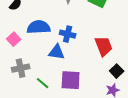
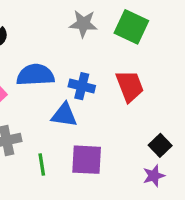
red trapezoid: (104, 46) -> (130, 86), moved
green line: (43, 83) -> (42, 164), turned 40

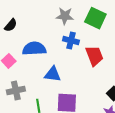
blue cross: (82, 86) -> (71, 41), moved

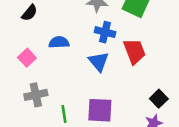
blue semicircle: (34, 49) -> (59, 42), size x0.7
blue triangle: (53, 74) -> (99, 62), moved, turned 42

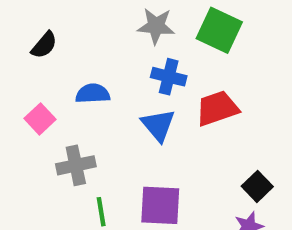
red trapezoid: (134, 51) -> (217, 108), turned -88
gray cross: (36, 95) -> (76, 165), moved

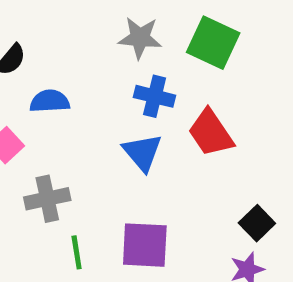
blue semicircle: (93, 94) -> (50, 101), moved
red trapezoid: (217, 108) -> (211, 133), turned -105

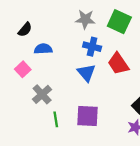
gray cross: (47, 199) -> (42, 94), turned -30

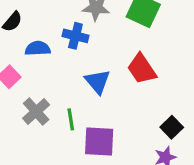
blue cross: (92, 47) -> (75, 36), moved
green line: (56, 119) -> (71, 119), moved

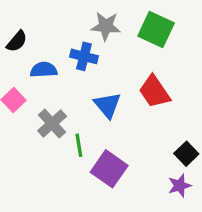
gray cross: (36, 111) -> (52, 124), moved
purple square: (99, 141) -> (109, 169), turned 32

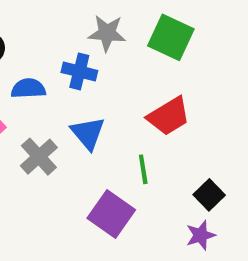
red trapezoid: (154, 92) -> (169, 116), turned -87
blue triangle: (107, 105) -> (88, 133), moved
green line: (79, 145) -> (143, 169), moved

